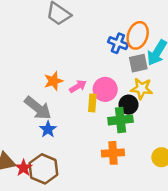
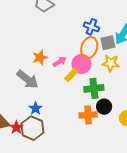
orange ellipse: (138, 35) -> (89, 48), moved
yellow rectangle: (92, 103) -> (71, 75), turned 40
black circle: (129, 105) -> (104, 107), moved
blue star: (48, 129) -> (35, 108), moved

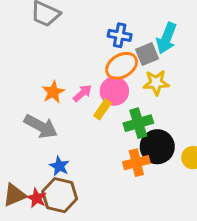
orange ellipse: (89, 48) -> (122, 66), turned 50
black circle: (104, 107) -> (157, 147), size x1.5

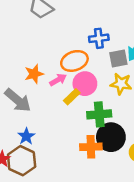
blue cross: (120, 35) -> (99, 38), turned -30
orange ellipse: (122, 66) -> (74, 61), moved

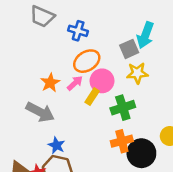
blue cross: (99, 38) -> (78, 31), moved, turned 36
black circle: (111, 137) -> (141, 153), moved

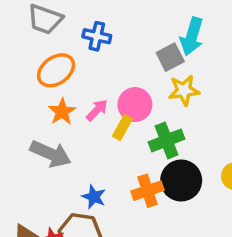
orange ellipse: (87, 61) -> (56, 70), moved
orange cross: (122, 141) -> (147, 191), moved
blue star: (57, 145) -> (94, 197), moved
black circle: (141, 153) -> (181, 180), moved

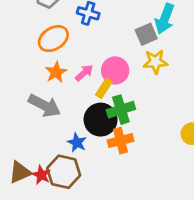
green cross: (167, 140) -> (121, 110), moved
black circle: (181, 180) -> (101, 120), moved

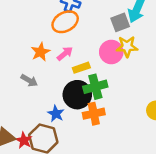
orange ellipse: (53, 39) -> (65, 22), moved
pink circle: (115, 70) -> (111, 52), moved
yellow rectangle: (104, 88) -> (81, 68), turned 35
gray arrow: (44, 106) -> (29, 80), size x0.6

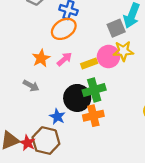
yellow rectangle: (81, 68) -> (89, 63), moved

